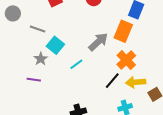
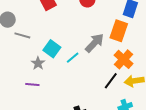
gray line: (38, 29) -> (22, 35), moved
cyan line: (76, 64) -> (73, 58), moved

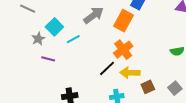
gray arrow: (94, 43) -> (94, 15), moved
purple line: (32, 84) -> (48, 59), moved

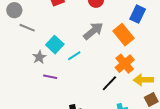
orange rectangle: (123, 21) -> (123, 35), turned -65
yellow arrow: (130, 73) -> (143, 80), moved

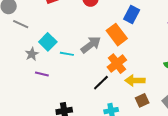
gray arrow: (93, 31) -> (91, 45), moved
cyan line: (74, 56) -> (67, 54), turned 40

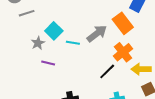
gray line: (21, 24) -> (27, 13), turned -42

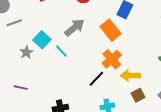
gray arrow: (97, 34) -> (74, 28), moved
cyan line: (73, 43) -> (61, 51), turned 40
purple line: (48, 63) -> (21, 88), moved

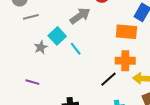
gray arrow: (74, 28) -> (80, 16), moved
orange rectangle: (111, 30) -> (126, 32), turned -50
orange cross: (112, 59) -> (125, 61), turned 36

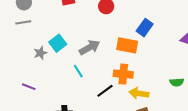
gray arrow: (80, 16) -> (90, 47), moved
gray line: (31, 17) -> (23, 22), moved
cyan line: (76, 49) -> (78, 71), moved

